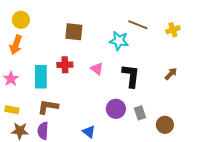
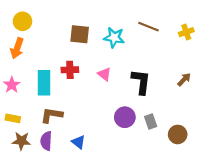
cyan star: (119, 41) -> (114, 37), moved
blue triangle: (89, 132) -> (79, 142), moved

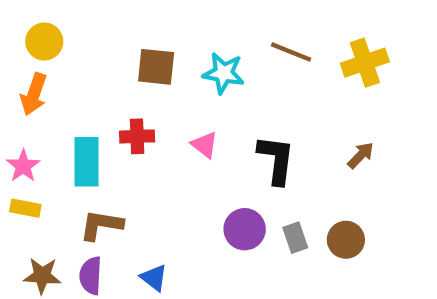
yellow cross: (186, 32) -> (365, 63), size x1.5
yellow rectangle: (13, 118) -> (25, 208), moved
brown circle: (178, 134) -> (346, 240), moved

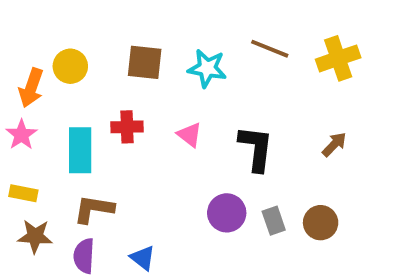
yellow circle: (44, 41) -> (70, 66), moved
pink star: (23, 166) -> (21, 135), moved
brown star: (42, 276) -> (35, 236), moved

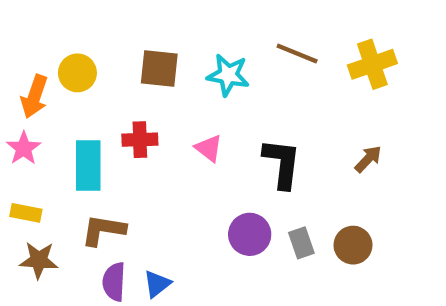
purple semicircle: (84, 256) -> (114, 282), moved
blue triangle: (143, 258) -> (157, 284), turned 44

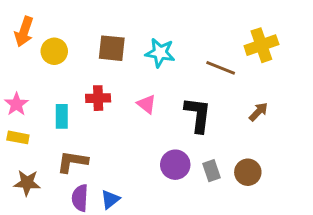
brown line: (297, 54) -> (221, 68), moved
orange arrow: (34, 97) -> (24, 32), moved
cyan rectangle: (88, 165) -> (62, 116), size x0.7
yellow rectangle: (26, 213) -> (18, 137), moved

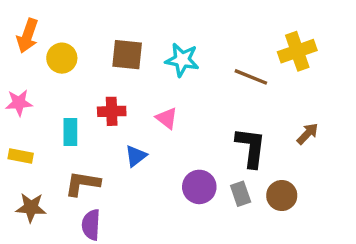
pink star: (16, 104) -> (19, 103), moved, turned 30
brown arrow: (258, 112) -> (308, 134), moved
black L-shape: (198, 115) -> (251, 147), moved
blue triangle: (110, 199) -> (136, 156), moved

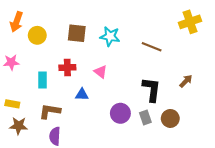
yellow cross: (297, 51) -> (190, 22), moved
yellow rectangle: (21, 156) -> (12, 104), moved
blue triangle: (136, 156) -> (82, 95), turned 40

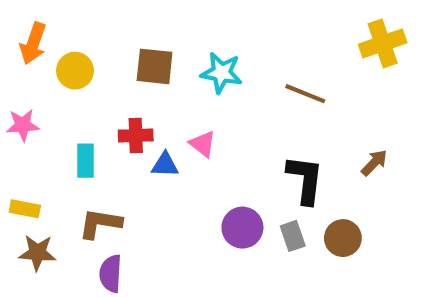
blue triangle: (82, 95) -> (165, 165), moved

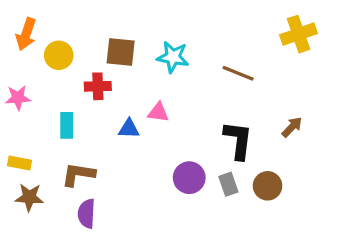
red cross: (136, 136) -> (98, 86), moved
pink triangle: (203, 144) -> (158, 112), turned -30

